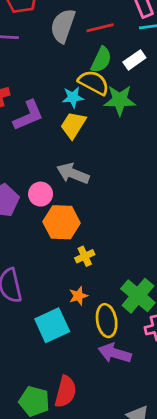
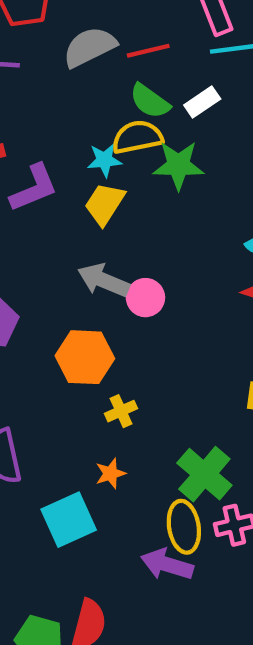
gray semicircle: (63, 26) -> (90, 47), turned 44
green semicircle: (101, 60) -> (150, 101), turned 100
yellow semicircle: (94, 83) -> (137, 137), turned -40
pink circle: (41, 194) -> (145, 298), moved
yellow ellipse: (107, 321) -> (184, 527), moved

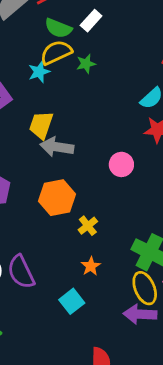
green star: (178, 165) -> (86, 64), size x0.6
yellow trapezoid: (105, 204) -> (41, 125), moved
pink circle: (145, 298) -> (121, 164), moved
cyan square: (69, 520) -> (72, 301), size x0.7

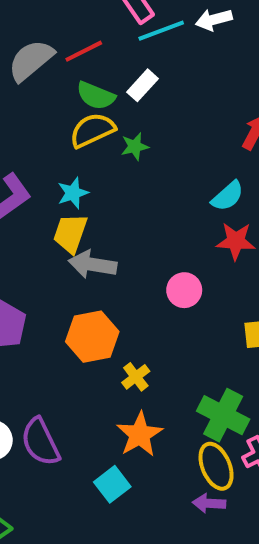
cyan star: (39, 72) -> (73, 193), moved
orange star: (91, 266) -> (140, 434), size x1.6
purple arrow: (140, 314) -> (209, 503), size x0.7

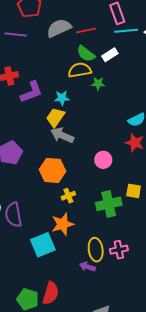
green cross: (223, 415) -> (109, 204), moved, turned 35
cyan square: (112, 484) -> (43, 245), size x1.4

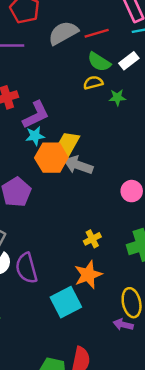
yellow semicircle: (80, 70) -> (93, 83), size x0.7
cyan star: (62, 98) -> (35, 136), moved
orange hexagon: (52, 170) -> (51, 158), moved

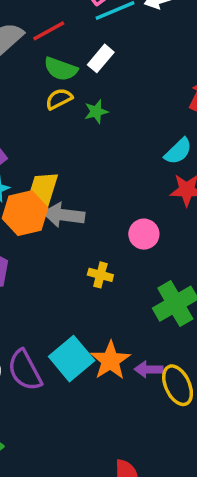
yellow cross: (92, 239) -> (100, 275), moved, turned -35
cyan square: (66, 302) -> (72, 359), moved
purple arrow: (123, 325) -> (149, 369), moved

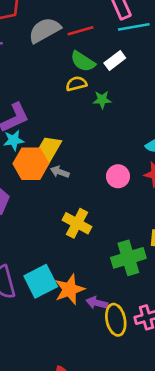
gray arrow: (64, 215) -> (60, 172), size x0.6
pink circle: (144, 234) -> (118, 176), moved
yellow cross: (100, 275) -> (77, 223), size x1.5

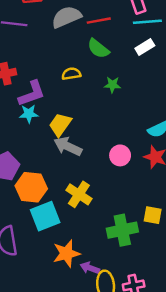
white rectangle: (115, 60) -> (145, 47), moved
yellow semicircle: (76, 84) -> (71, 74), moved
orange hexagon: (31, 164) -> (31, 187), moved
gray arrow: (60, 172) -> (68, 146), size x1.6
cyan square: (41, 281) -> (45, 216), moved

